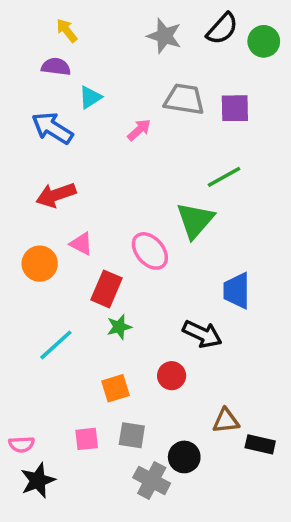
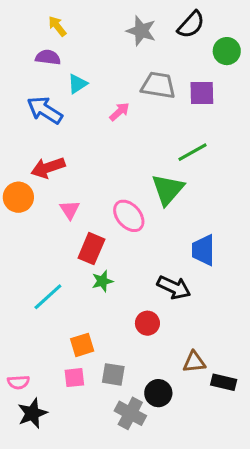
green circle: (264, 41) -> (227, 51), moved
pink triangle: (81, 244) -> (70, 210), turned 30
orange circle: (40, 264) -> (18, 197), moved
orange square: (116, 388) -> (82, 345), moved

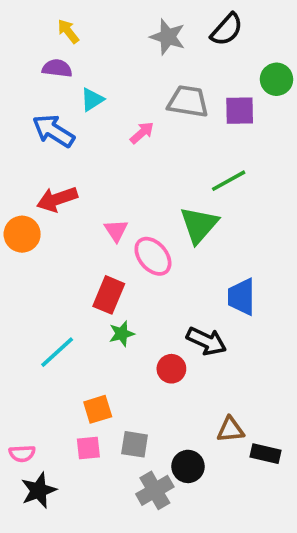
green circle: (227, 51) -> (277, 79), moved
pink triangle: (70, 210) -> (116, 230), moved
red circle: (147, 323) -> (171, 369), moved
gray cross: (130, 413) -> (155, 490), turned 32

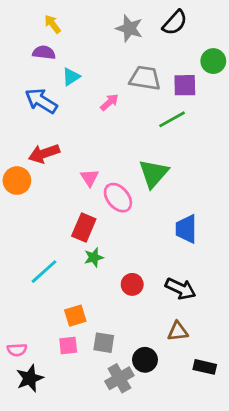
green line: (229, 181) -> (172, 119), moved
black arrow: (206, 341) -> (181, 289), moved
black rectangle: (265, 454) -> (205, 367), moved

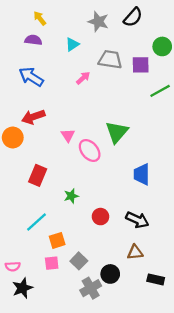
cyan triangle: (71, 77) -> (72, 44), moved
green line: (172, 119) -> (160, 91), moved
red rectangle: (84, 227) -> (38, 175), moved
cyan line: (44, 272) -> (37, 222), moved
gray square: (104, 343) -> (79, 261), turned 35

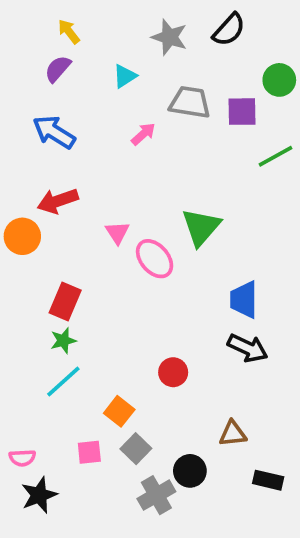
purple semicircle: (33, 40) -> (58, 69), turned -56
green star: (71, 196) -> (63, 341), moved
black arrow: (137, 220) -> (248, 348), moved
orange square: (57, 240) -> (119, 411), moved, turned -35

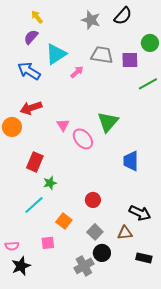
cyan triangle: (125, 76) -> (56, 54), moved, size x1.6
green star: (63, 341) -> (50, 183), moved
black arrow: (248, 348) -> (140, 213), moved
gray square: (136, 449) -> (95, 232), moved

